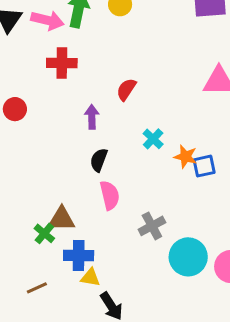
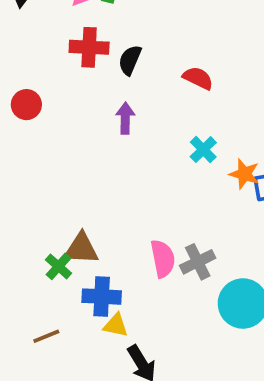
red semicircle: (126, 89) -> (198, 78), moved, turned 80
black semicircle: (99, 160) -> (130, 60), moved
pink semicircle: (110, 195) -> (163, 259), moved

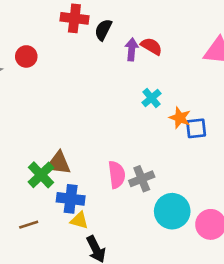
purple arrow: (125, 118) -> (132, 49), moved
green cross: (58, 266) -> (41, 175), size x1.4

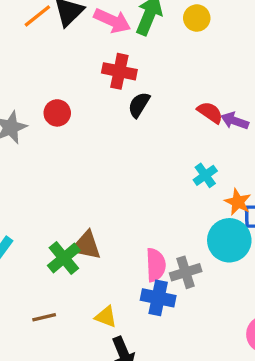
black semicircle: (103, 30) -> (139, 105), moved
purple arrow: (132, 49) -> (235, 121), moved, turned -80
blue cross: (71, 199) -> (158, 298), moved
cyan circle: (172, 211) -> (229, 240), moved

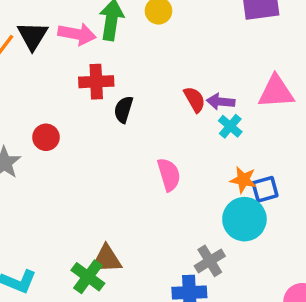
red semicircle: (210, 112) -> (195, 99), turned 40
cyan cross: (205, 175) -> (230, 126), moved
pink semicircle: (156, 265) -> (169, 175), moved

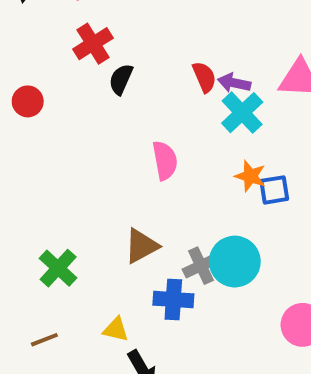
red cross: (96, 82) -> (93, 44), turned -36
cyan cross: (230, 126) -> (242, 113), size x1.5
cyan circle: (244, 219) -> (235, 262), moved
brown triangle: (106, 259) -> (141, 246), moved, turned -32

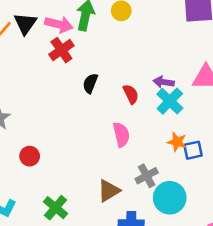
red cross: (93, 44) -> (61, 50), moved
red semicircle: (204, 77) -> (131, 94), moved
red circle: (28, 101) -> (30, 156), moved
gray cross: (201, 266) -> (147, 176), moved

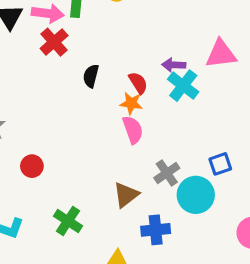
orange star: (177, 142) -> (131, 103), moved
blue square: (193, 150) -> (220, 164), moved

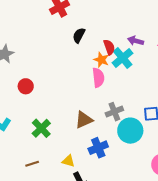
cyan cross: (183, 86) -> (123, 58), moved
blue cross: (156, 230) -> (98, 148), turned -30

